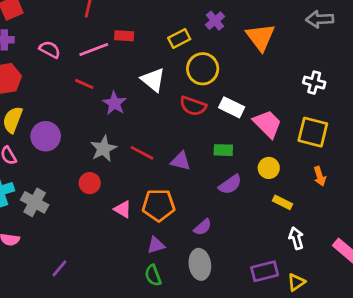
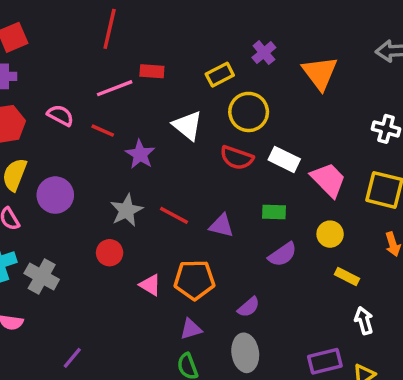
pink semicircle: (50, 49) -> (60, 115), moved

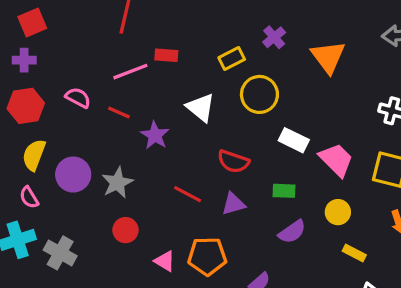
red semicircle: (237, 158) -> (233, 161), moved
gray star: (126, 210) -> (117, 183), moved
purple triangle: (221, 226) -> (233, 204), turned -30

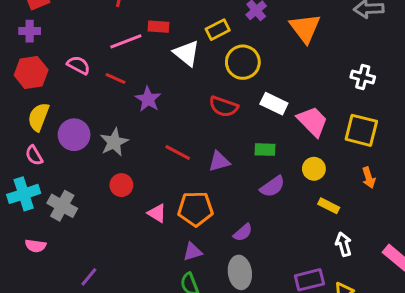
white triangle: (201, 108) -> (187, 53), moved
red semicircle: (233, 161) -> (224, 107), moved

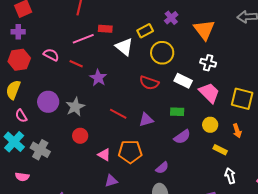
white cross: (363, 77) -> (208, 63), moved
yellow semicircle: (38, 117) -> (13, 90), moved
orange arrow: (369, 178) -> (237, 131), moved
cyan cross: (24, 194) -> (14, 142), turned -30
purple triangle: (192, 252) -> (111, 181), moved

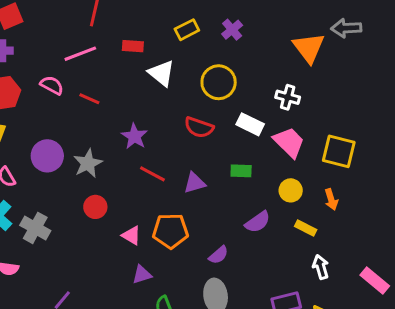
orange triangle: (204, 30) -> (309, 48), moved
yellow rectangle: (145, 31) -> (187, 30), moved
pink line: (83, 39) -> (80, 54), moved
purple star: (98, 78) -> (134, 136), moved
purple semicircle: (182, 137) -> (258, 222), moved

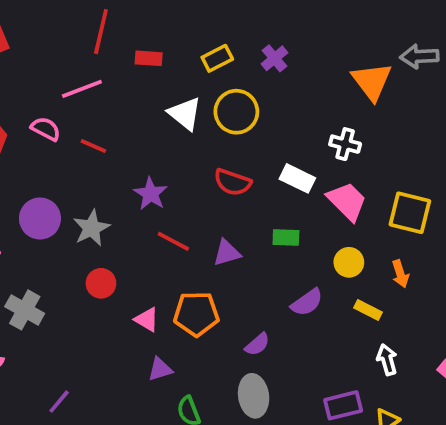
red rectangle: (133, 46) -> (149, 58), moved
yellow circle: (219, 82) -> (236, 112), moved

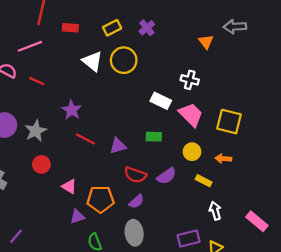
orange triangle: (372, 81) -> (206, 42), size x0.6
red semicircle: (233, 182) -> (135, 175), moved
orange arrow: (400, 274) -> (223, 159), turned 112
orange pentagon: (196, 314) -> (101, 199), moved

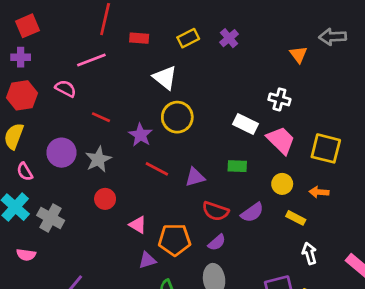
yellow circle: (124, 60) -> (177, 117), moved
red line: (37, 81) -> (101, 117), moved

